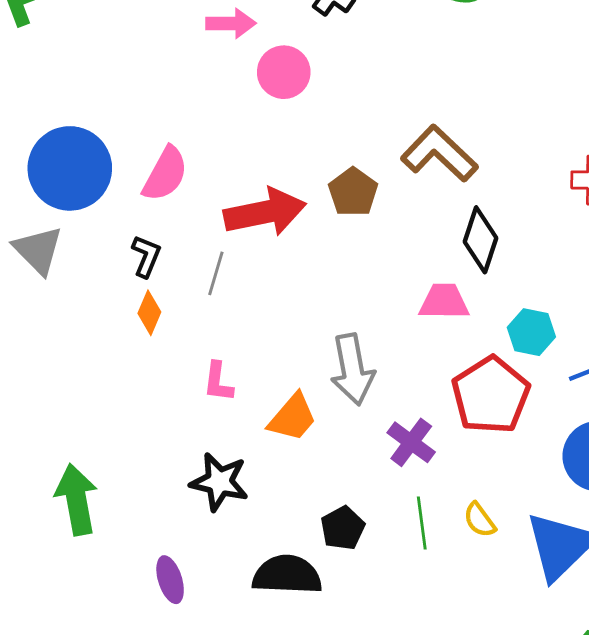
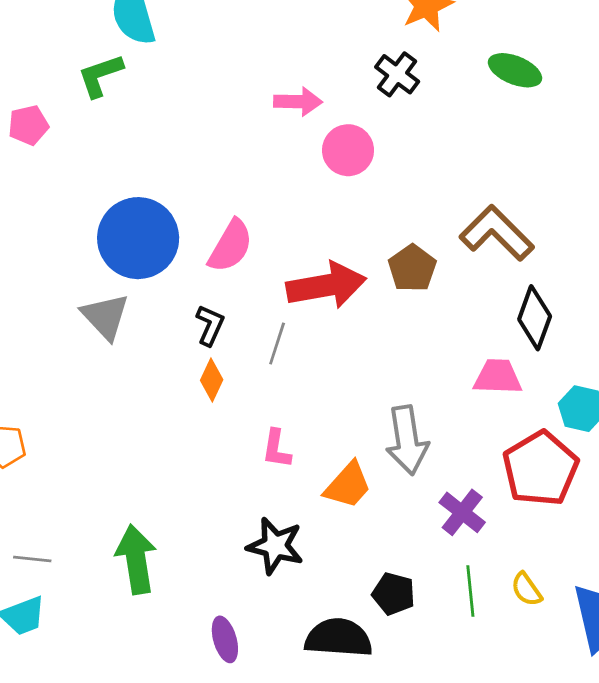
black pentagon: (343, 528) -> (394, 594), turned -30

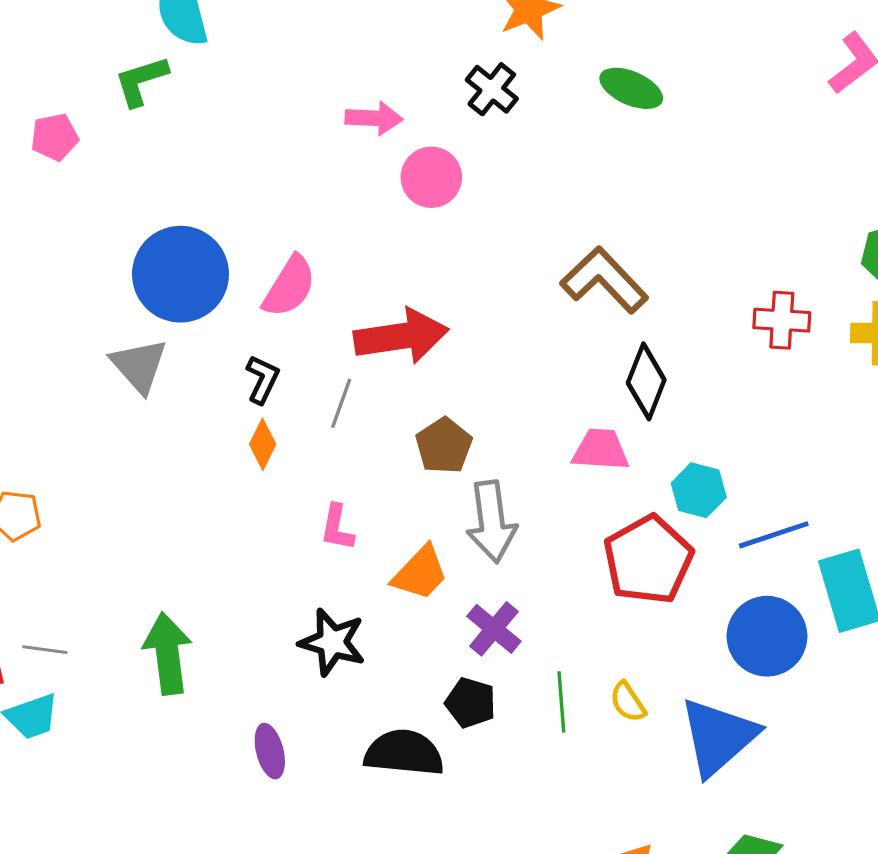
brown pentagon: (412, 268) -> (444, 446), moved
purple cross: (462, 512) -> (494, 629), moved

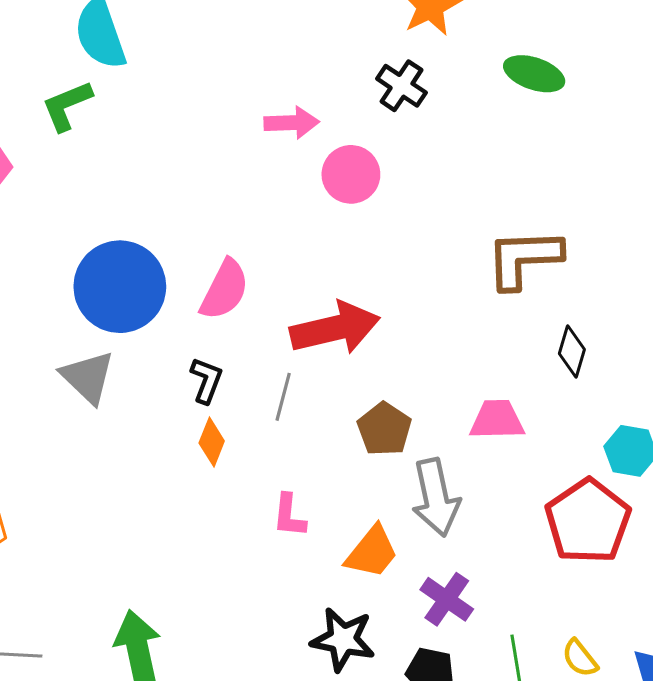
brown L-shape: (604, 280) -> (524, 258), turned -44
black diamond: (646, 381) -> (572, 352), size x0.7
pink trapezoid: (601, 450) -> (497, 420), moved
black star: (332, 642) -> (343, 639), moved

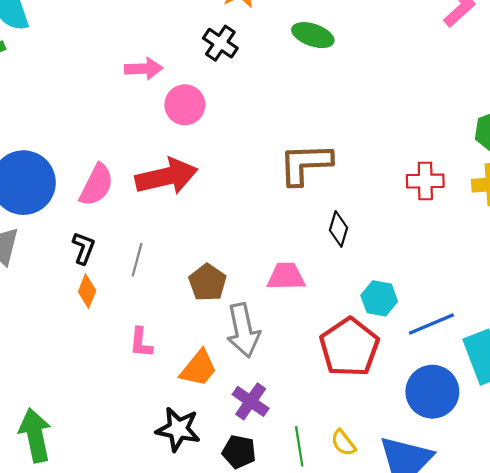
red arrow: (335, 328) -> (166, 176), moved

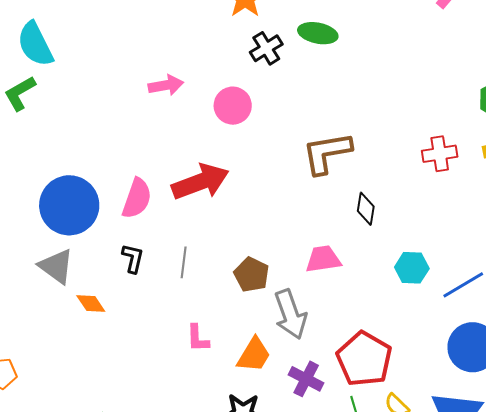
black cross: (220, 43) -> (266, 48), moved, turned 32
pink circle: (185, 105) -> (233, 106), moved
orange diamond: (87, 291) -> (91, 303), moved, turned -48
red pentagon: (349, 347) -> (364, 359), moved

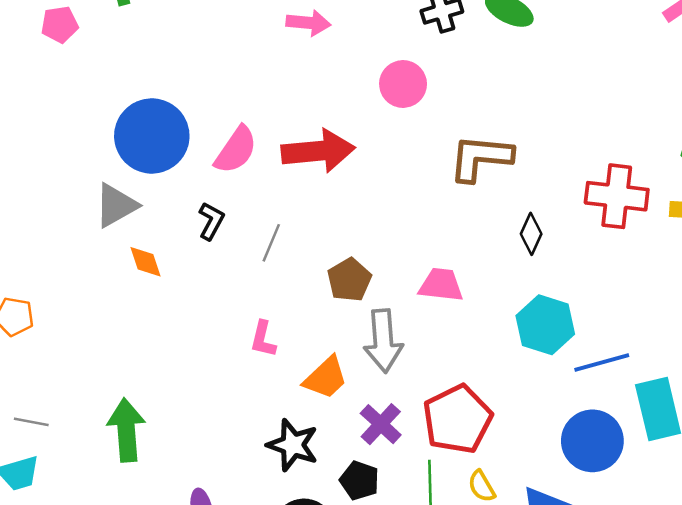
pink circle: (233, 106) -> (403, 84), moved
red cross: (440, 154) -> (617, 196), size x1.4
black diamond: (366, 209) -> (531, 234), moved
gray triangle: (56, 266) -> (116, 205), turned 39
cyan hexagon: (412, 268) -> (545, 325), size x1.4

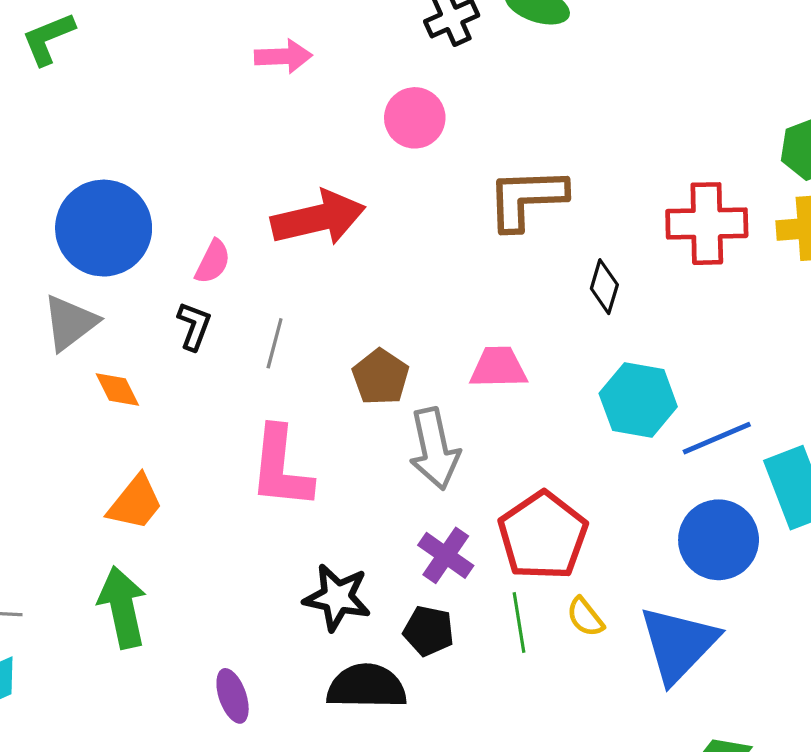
pink semicircle: (236, 150) -> (213, 262), moved, size x0.7
pink L-shape: (263, 339) -> (281, 468), size x1.8
orange trapezoid: (326, 378) -> (135, 503), moved

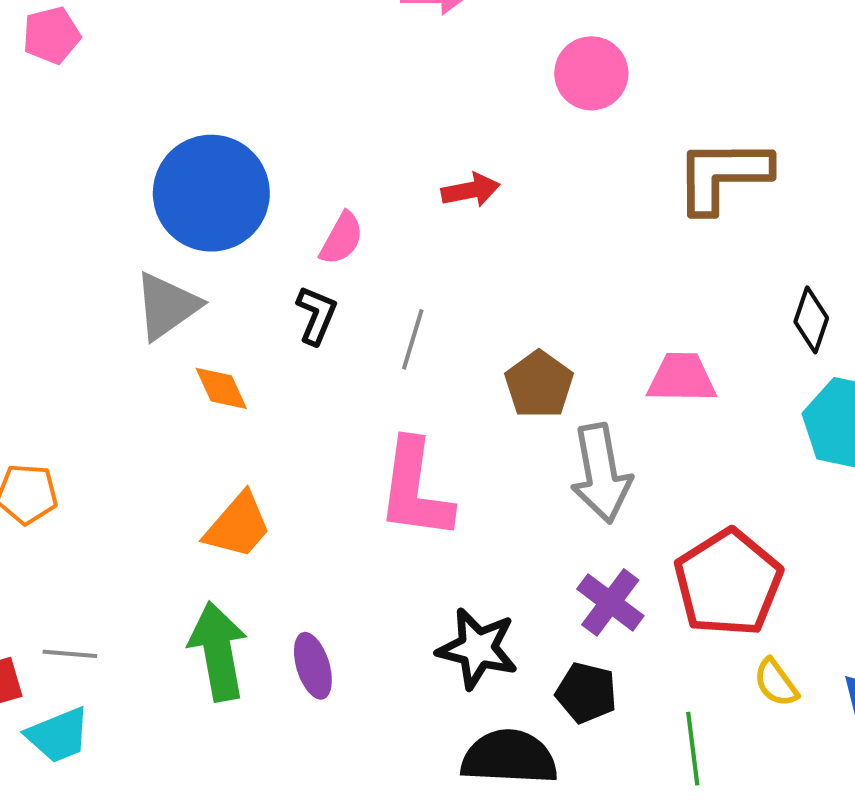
red arrow: (318, 218) -> (471, 190), size x0.5
black diamond: (604, 287) -> (811, 320), moved
green line: (519, 622) -> (693, 749), moved
purple ellipse: (233, 696) -> (313, 666), moved

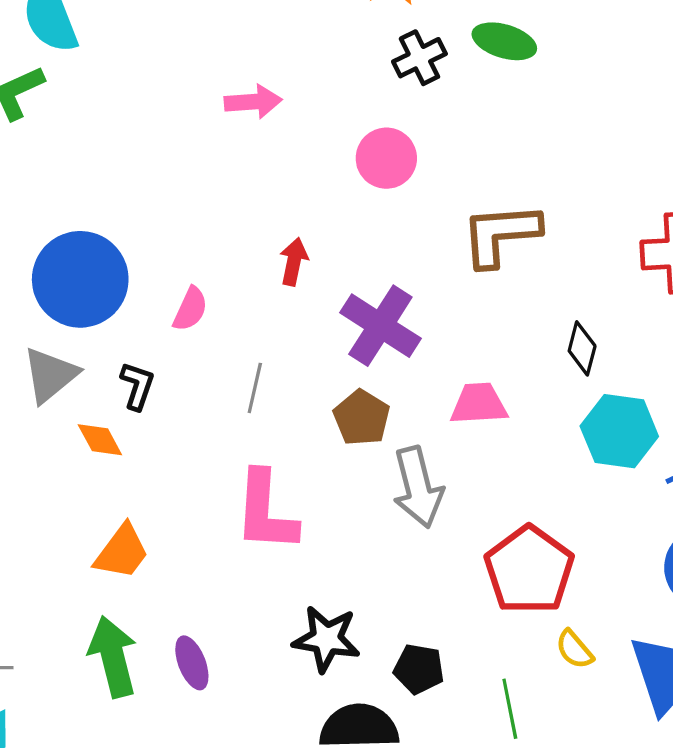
red arrow: (471, 190) -> (294, 262), turned -63
black L-shape: (316, 315) -> (137, 386), moved
purple cross: (610, 602) -> (380, 326), moved, size x1.4

